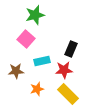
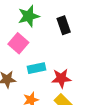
black rectangle: (71, 49) -> (64, 25), moved, turned -42

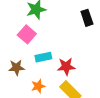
black rectangle: (64, 25) -> (87, 18), moved

